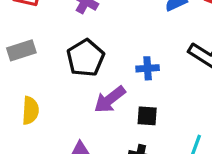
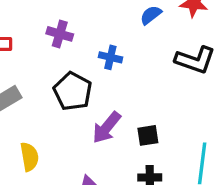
blue cross: (148, 68) -> (110, 57), moved, turned 30

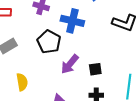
blue cross: (110, 57) -> (72, 21), size x1.6

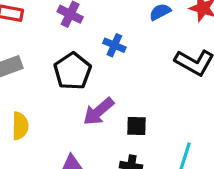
blue cross: (72, 21) -> (114, 45), size x0.6

